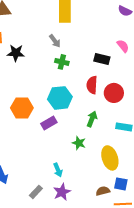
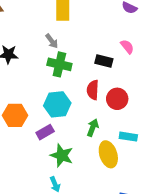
green cross: (62, 62) -> (59, 64), size x1.5
green star: (79, 143) -> (62, 155), moved, size x1.5
yellow ellipse: (110, 158) -> (108, 154), moved

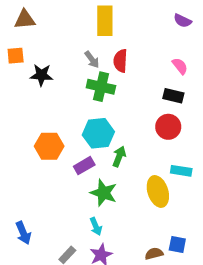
black rectangle: (104, 61) -> (173, 96), moved
red semicircle: (93, 90) -> (120, 61), moved
green arrow: (93, 128) -> (119, 157), moved

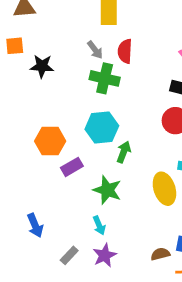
purple rectangle: (84, 166) -> (72, 167), moved
blue arrow: (23, 233) -> (35, 225), moved

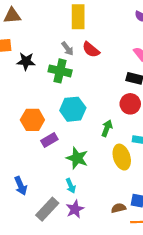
red semicircle: (125, 51) -> (91, 50), turned -54
green cross: (105, 78) -> (60, 71), moved
green arrow: (124, 152) -> (107, 128), moved
gray rectangle: (69, 255) -> (47, 209), size x1.6

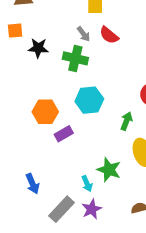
green star: (77, 158) -> (109, 170), moved

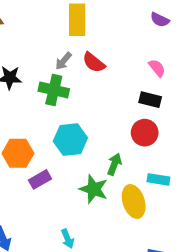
gray arrow: (83, 34) -> (63, 61), turned 77
green star: (109, 170) -> (94, 189), moved

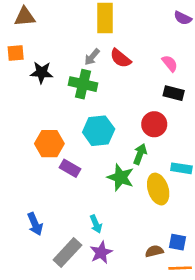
pink semicircle: (157, 68) -> (170, 63), moved
red circle: (145, 133) -> (154, 124), moved
purple rectangle: (40, 179) -> (70, 168), turned 60

